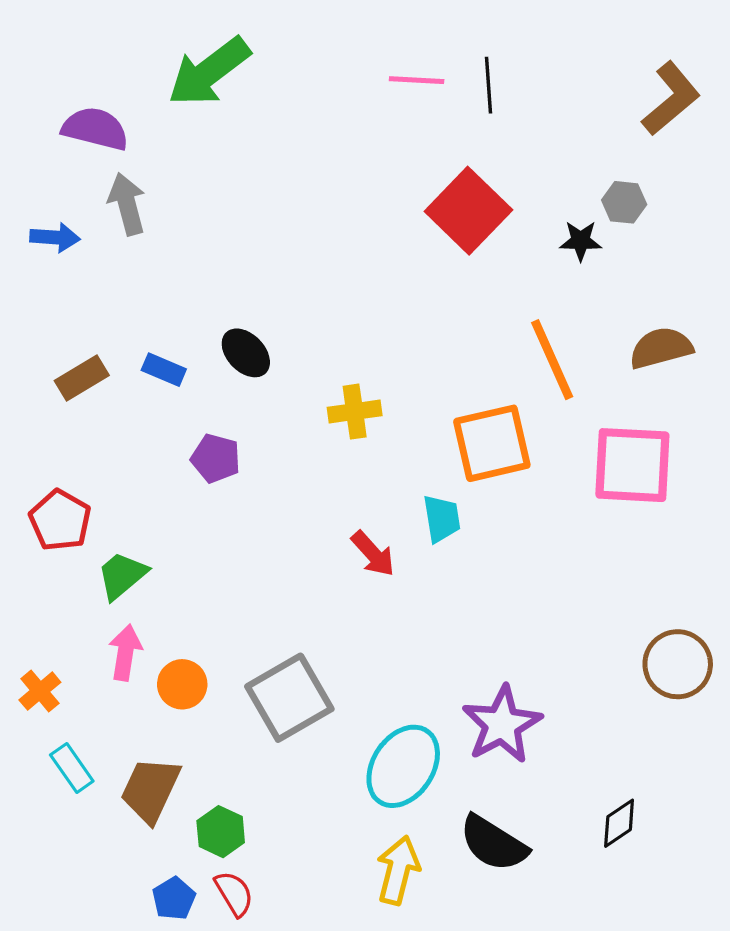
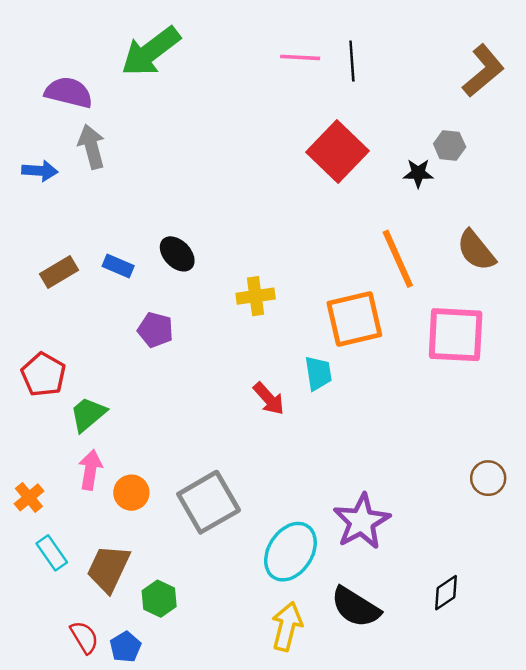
brown semicircle: (661, 348) -> (476, 250), turned -114
brown circle: (678, 664) -> (488, 478), size x0.7
red semicircle: (234, 894) -> (84, 637), moved

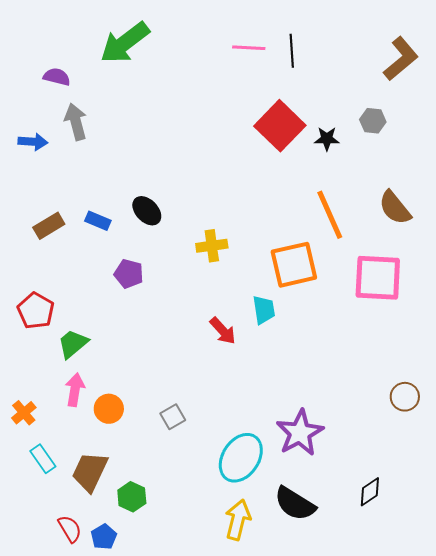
purple semicircle: (69, 92) -> (57, 77), size x0.7
black star: (418, 173) -> (327, 139), moved
gray square: (209, 502) -> (173, 417), size x0.5

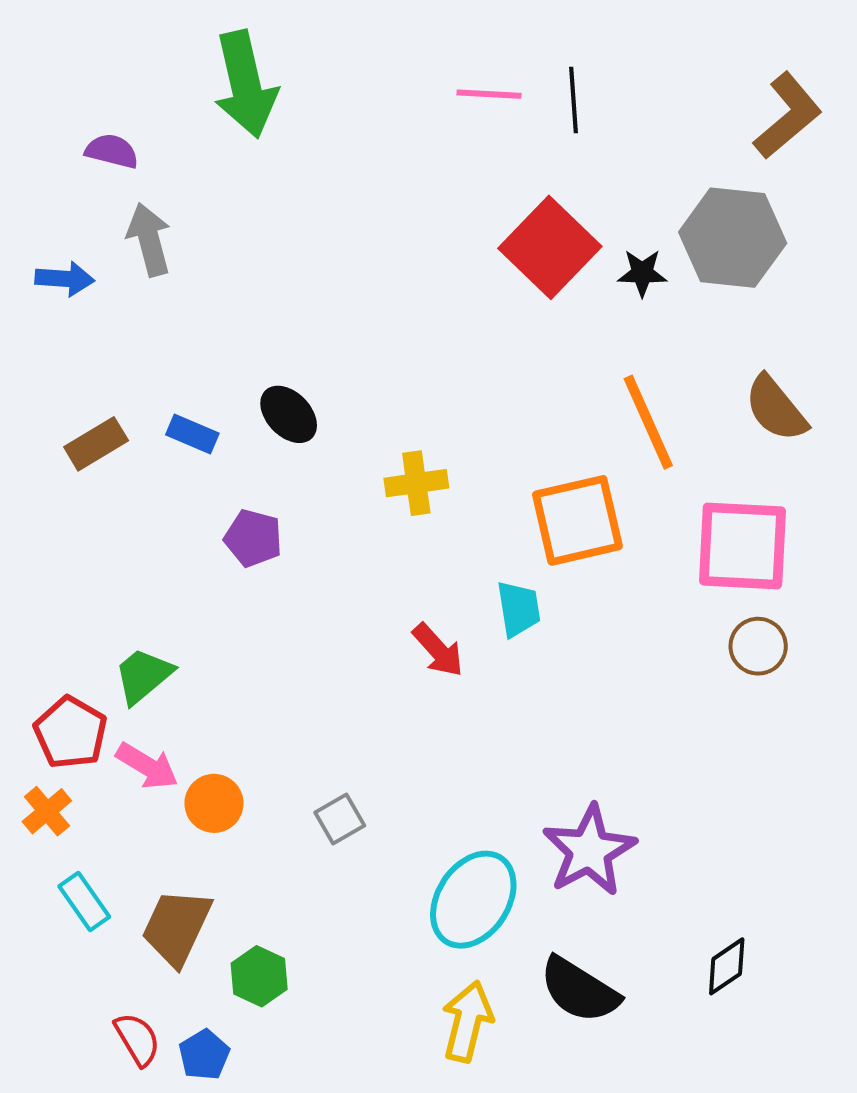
green arrow: (125, 43) -> (245, 84), turned -66
gray hexagon: (373, 121) -> (733, 238), size x2.0
red pentagon: (36, 311) -> (71, 733), moved
pink arrow: (75, 390) -> (147, 766), turned 112
brown circle: (405, 397) -> (758, 646), moved

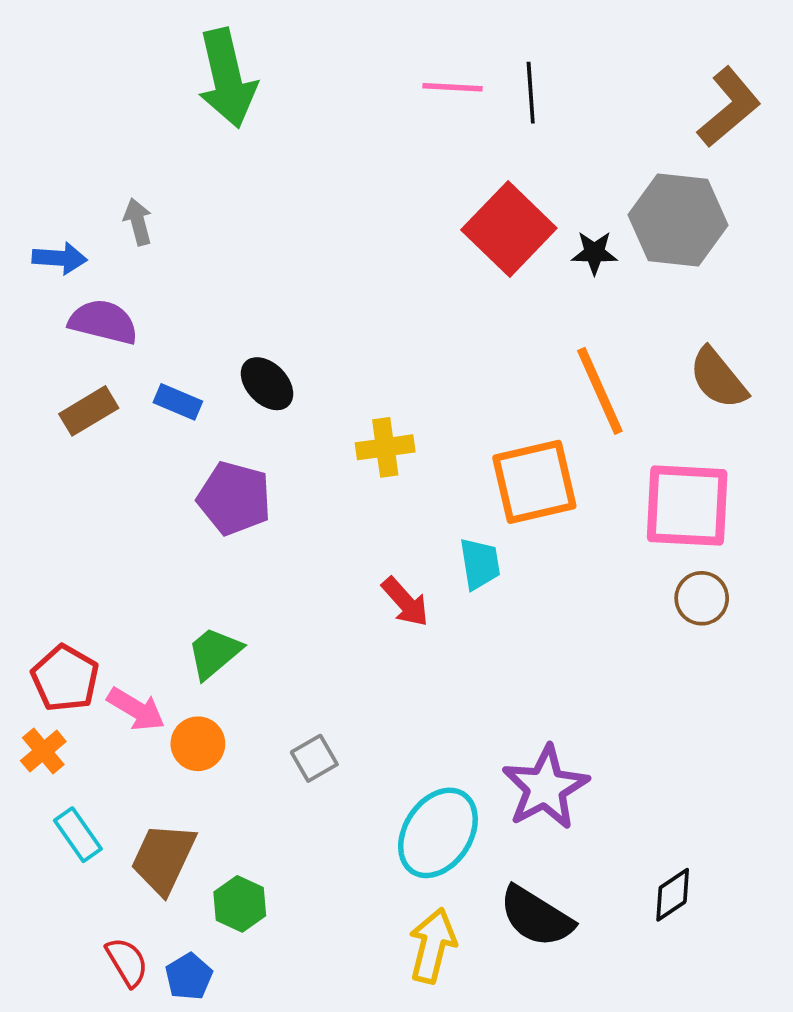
purple semicircle: (112, 151) -> (103, 322), moved, size x1.4
gray arrow: (149, 240) -> (138, 222), size x0.7
purple pentagon: (253, 538) -> (234, 498), size x1.4
green trapezoid: (143, 676) -> (214, 653), moved

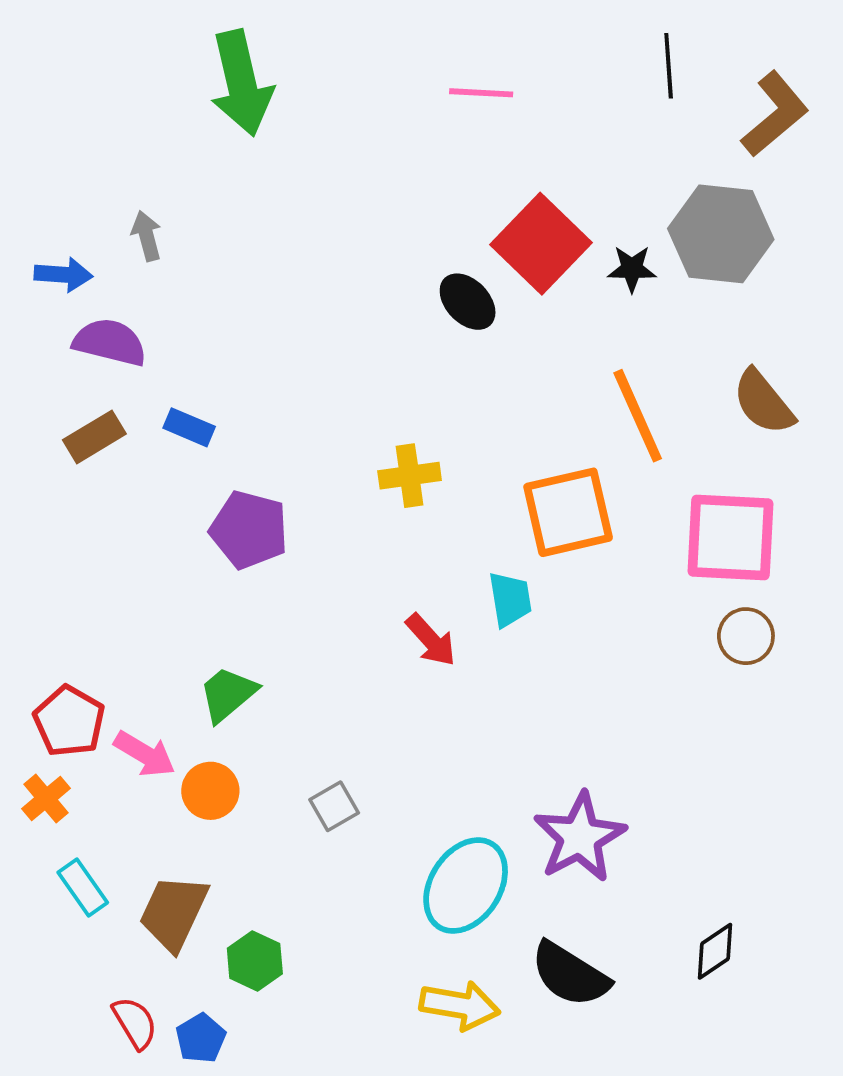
black line: (531, 93) -> (669, 66), moved
black ellipse: (267, 384) -> (468, 302), moved
yellow arrow: (433, 946) -> (460, 1005), turned 86

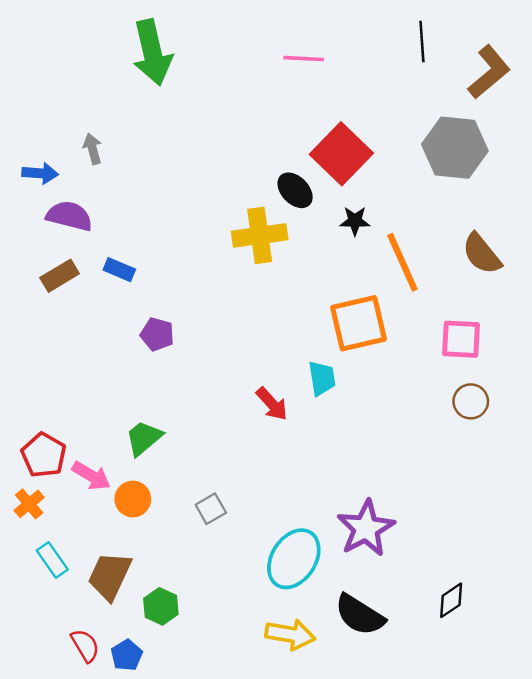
black star: (632, 269) -> (355, 221), moved
yellow cross: (410, 476) -> (260, 235), moved, size x1.4
purple pentagon: (249, 530) -> (157, 334), size x0.7
pink square: (730, 537) -> (461, 339), size x0.7

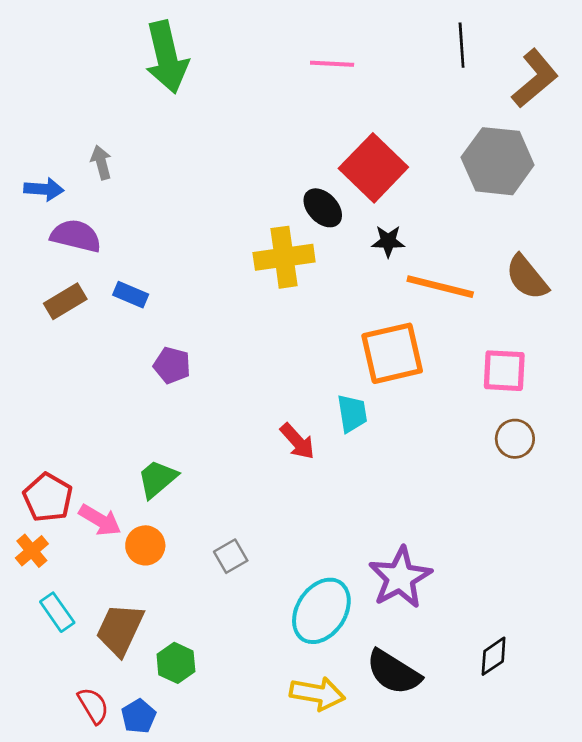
orange line: (402, 262) -> (440, 287), turned -52

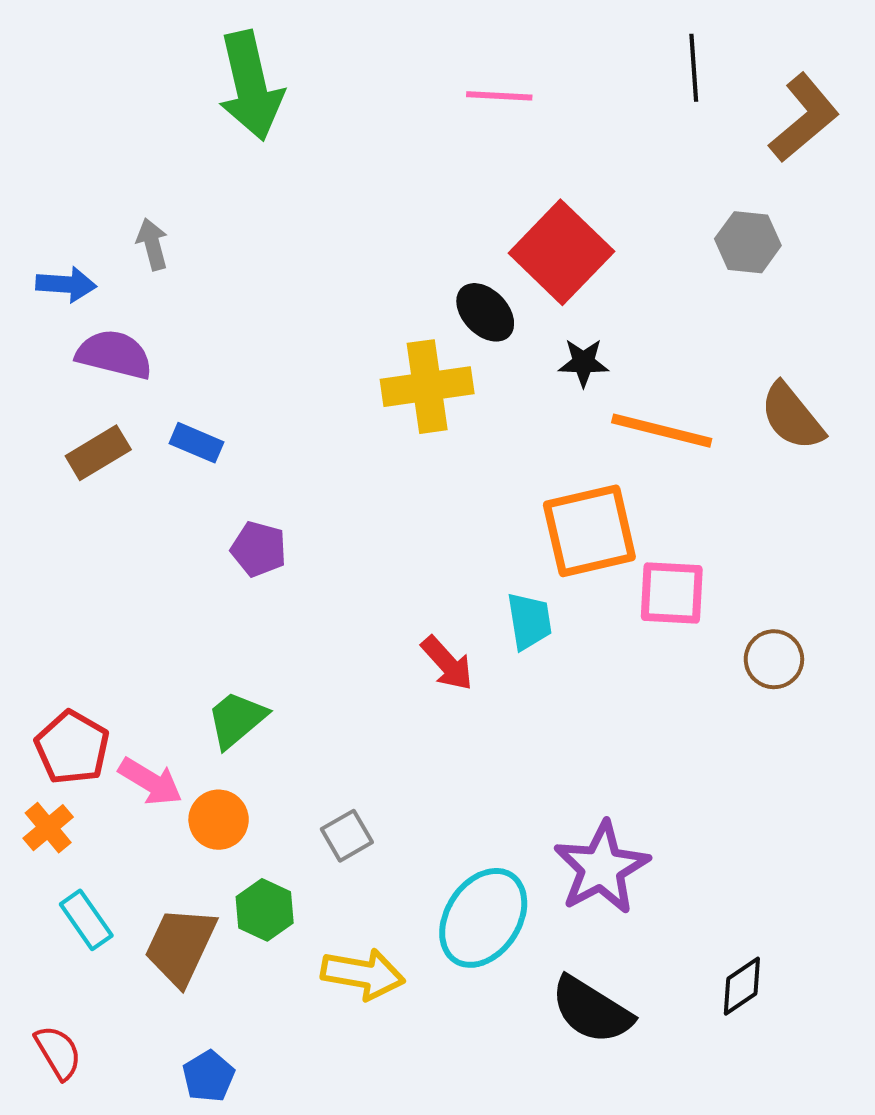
gray hexagon: (498, 161) -> (748, 242), size x0.6
pink square: (504, 371) -> (672, 593), moved
green hexagon: (176, 663) -> (265, 910), moved
yellow arrow: (317, 694) -> (363, 974), moved
red semicircle: (93, 706) -> (58, 1052), moved

